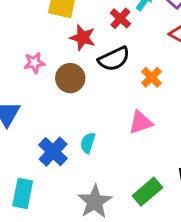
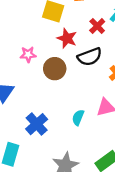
cyan semicircle: (88, 143) -> (78, 117), moved

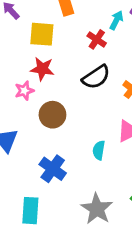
red star: (67, 38) -> (42, 69), moved
brown circle: (55, 69) -> (52, 115), moved

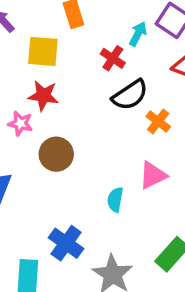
black semicircle: (96, 77) -> (130, 95), moved
pink star: (24, 91) -> (20, 123), turned 30
blue cross: (53, 169) -> (66, 243), moved

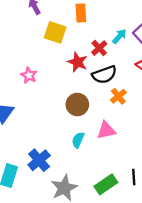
red star: (43, 96) -> (78, 62), moved
brown circle: (56, 154) -> (77, 104), moved

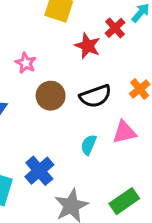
black semicircle: (104, 75) -> (95, 96), moved
brown circle: (77, 104) -> (51, 96), moved

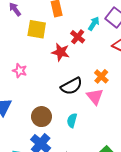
brown circle: (51, 96) -> (42, 117), moved
pink triangle: (124, 132) -> (95, 97), moved, turned -48

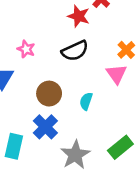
pink star: (20, 71) -> (26, 49), moved
black semicircle: (71, 86) -> (75, 51), moved

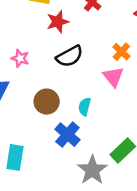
red star: (79, 16) -> (58, 22), moved, turned -30
blue cross: (45, 127) -> (67, 135), moved
gray star: (75, 155) -> (92, 170), moved

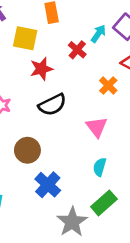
orange cross: (121, 52) -> (108, 86), moved
cyan semicircle: (85, 107) -> (100, 167), moved

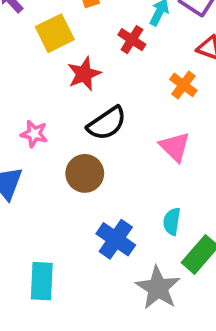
yellow square: (25, 38) -> (55, 33), turned -30
brown circle: (27, 150) -> (85, 173), moved
cyan semicircle: (100, 167) -> (172, 221), moved

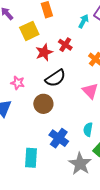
red cross: (132, 40) -> (65, 45), moved
cyan rectangle: (42, 281) -> (31, 158), moved

